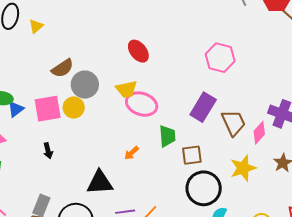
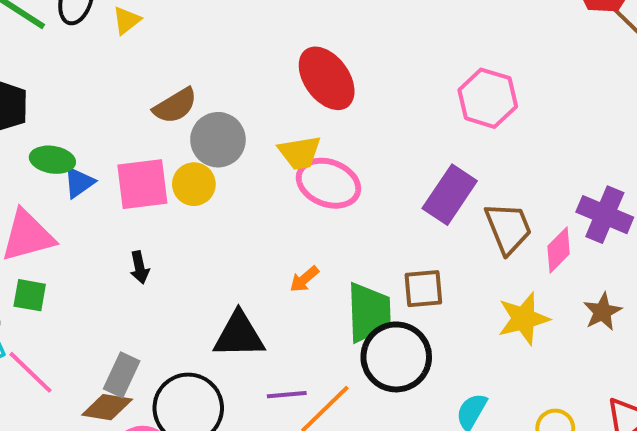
red ellipse: (138, 51) -> (327, 78), size x1.4
green trapezoid: (167, 136) -> (369, 312), moved, size x1.4
black circle: (204, 188) -> (396, 357), moved

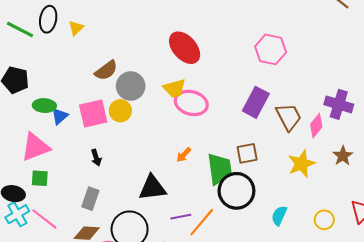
gray rectangle: (122, 375) -> (90, 199), moved

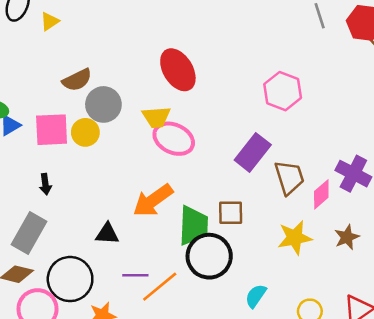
orange arrow: (184, 155) -> (153, 200), size x2.0
black triangle: (152, 188) -> (107, 234), size x0.7
gray rectangle: (90, 199) -> (29, 233), size x1.4

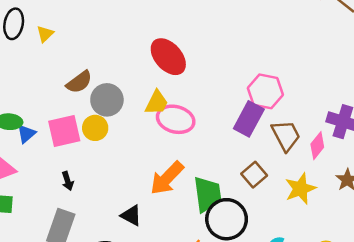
pink hexagon: (283, 91) -> (265, 91), moved
yellow trapezoid: (156, 117) -> (157, 103), turned -48
brown square: (231, 213) -> (254, 175), moved, turned -30
black triangle: (107, 234) -> (131, 215), turned 35

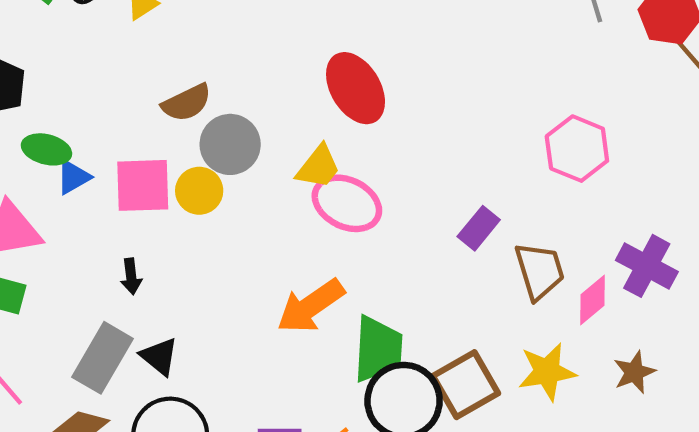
pink hexagon: (265, 91) -> (577, 149), moved
purple rectangle: (249, 119) -> (479, 228), size x0.7
brown square: (254, 175) -> (466, 385), moved, size x1.4
black triangle: (131, 215) -> (159, 357), moved

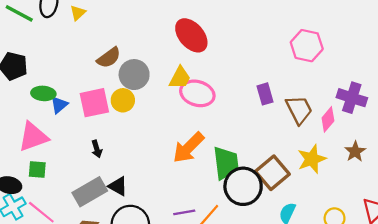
purple rectangle: (479, 228) -> (265, 94), turned -45
gray rectangle: (103, 358) -> (90, 192), turned 40

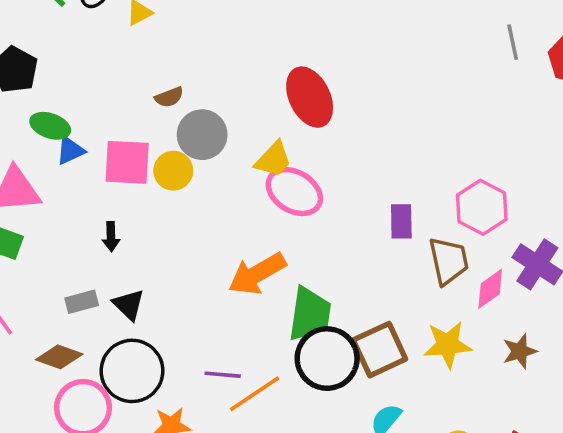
pink hexagon: (307, 46) -> (482, 207), moved
brown semicircle: (109, 58) -> (169, 97), size x0.7
gray rectangle: (90, 192) -> (82, 302), size x0.6

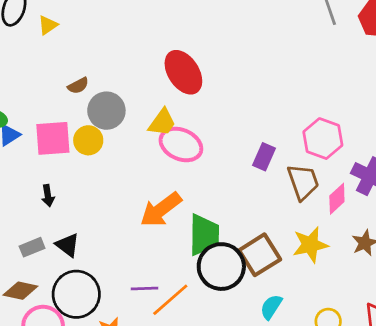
purple rectangle: (401, 221) -> (264, 157), turned 32

